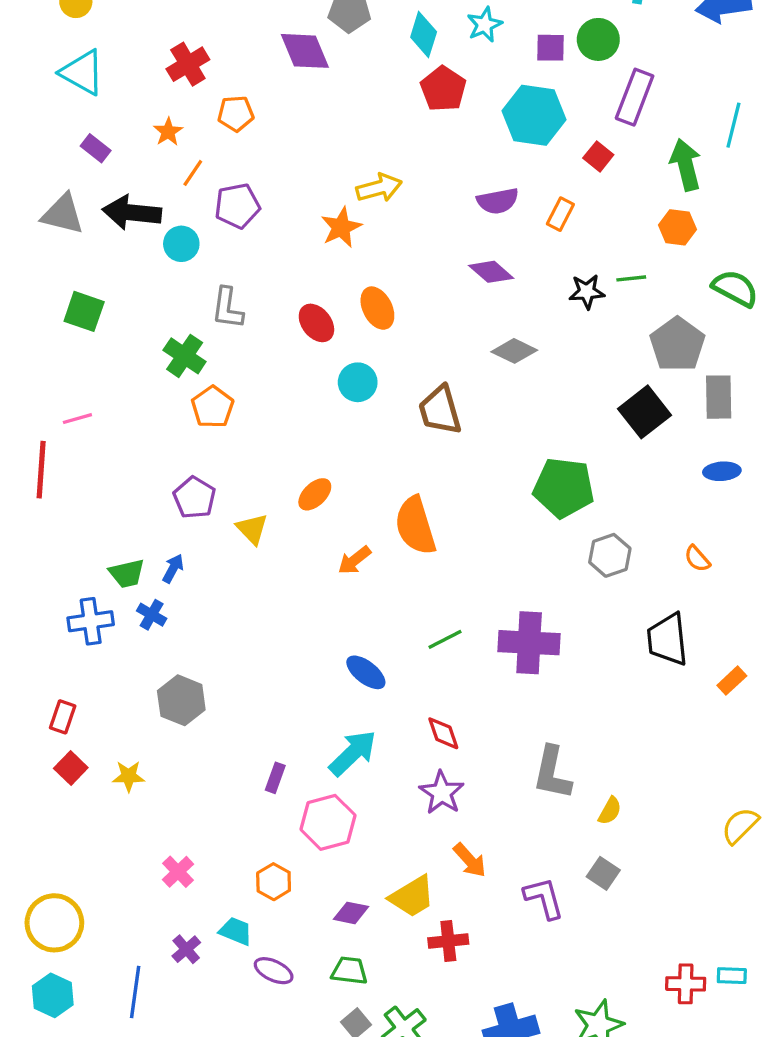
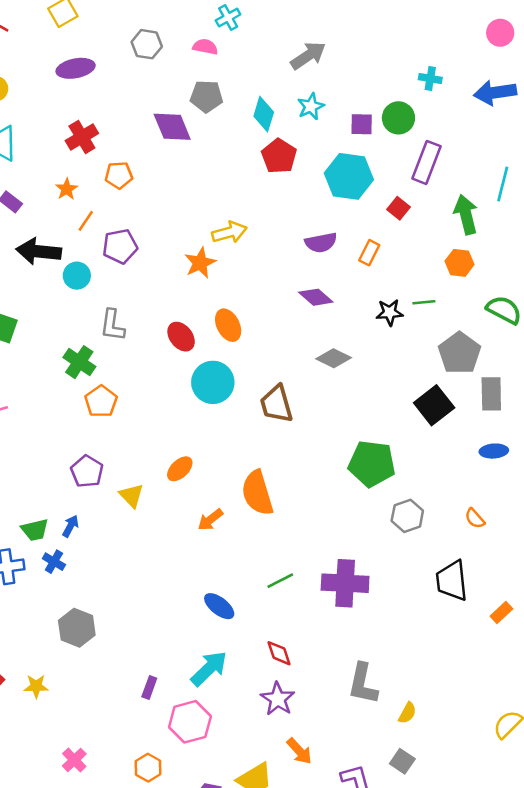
cyan circle: (358, 382) -> (213, 382), size x1.4

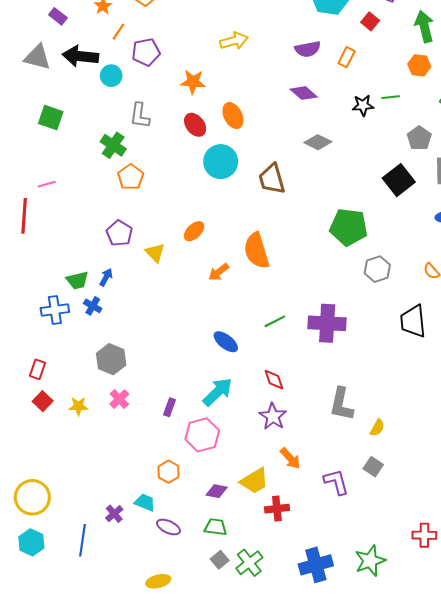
orange star: (200, 263) -> (193, 82), moved, turned 30
gray pentagon: (459, 353) -> (419, 138), size x0.7
pink cross: (74, 760) -> (119, 399), moved

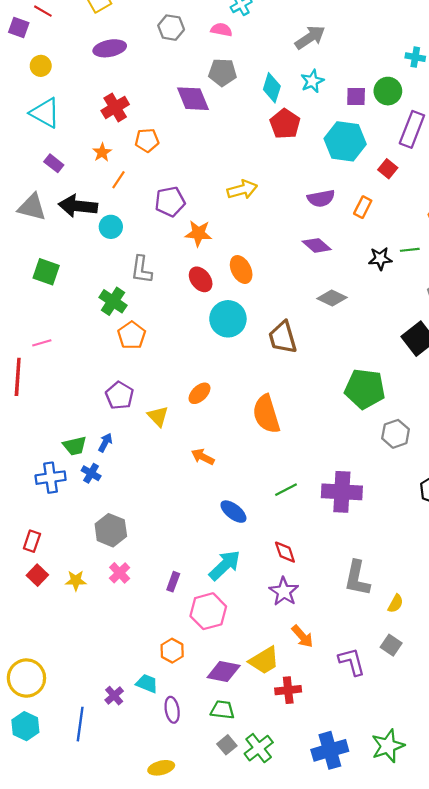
purple pentagon: (146, 52) -> (170, 202), moved
orange arrow: (219, 272) -> (203, 457), moved, turned 65
purple diamond: (217, 491) -> (224, 671), size x1.4
purple ellipse: (168, 527) -> (172, 710), turned 55

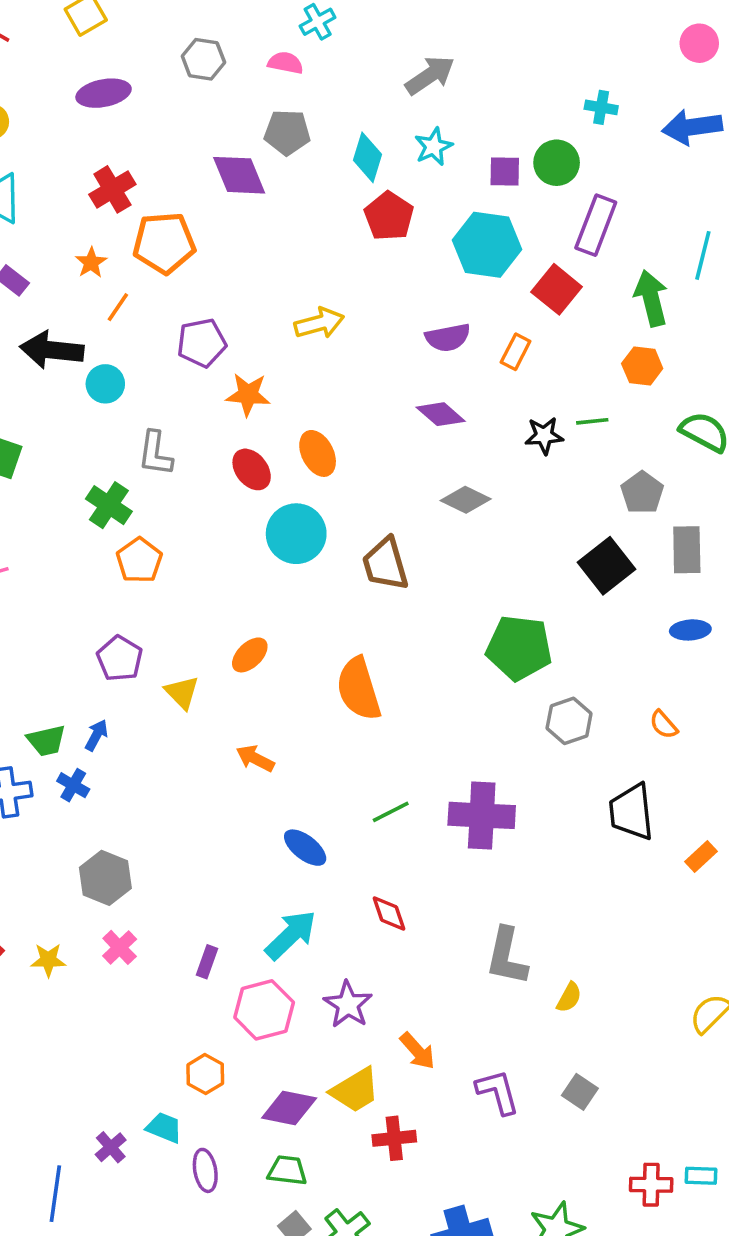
orange pentagon: (147, 140) -> (164, 243), size x1.6
red square: (388, 169) -> (557, 289), size x1.5
purple star: (284, 591) -> (348, 1005), moved
gray square: (391, 645) -> (580, 1092), moved

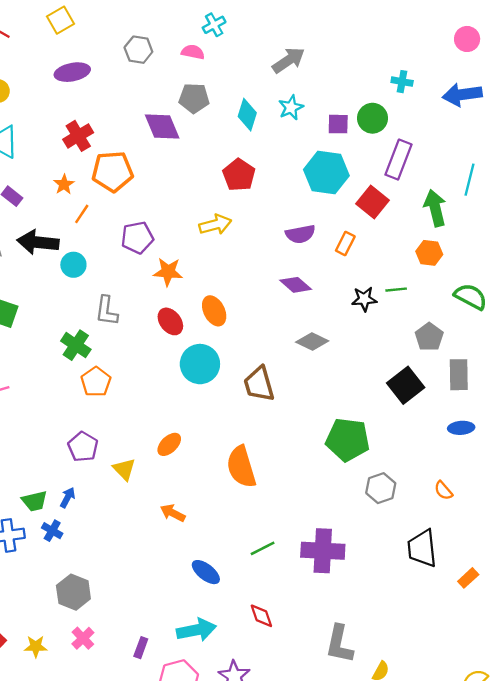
red pentagon: (389, 216) -> (239, 175), moved
cyan arrow: (291, 935) -> (196, 630), turned 33

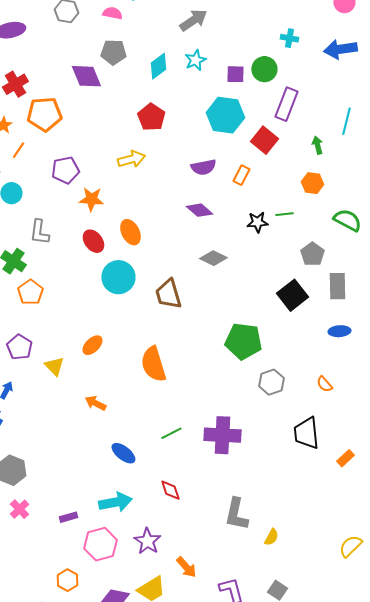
cyan diamond: (247, 115) -> (158, 66), turned 36
green arrow: (435, 208) -> (317, 145), size x0.6
purple rectangle: (141, 648) -> (68, 517), turned 54

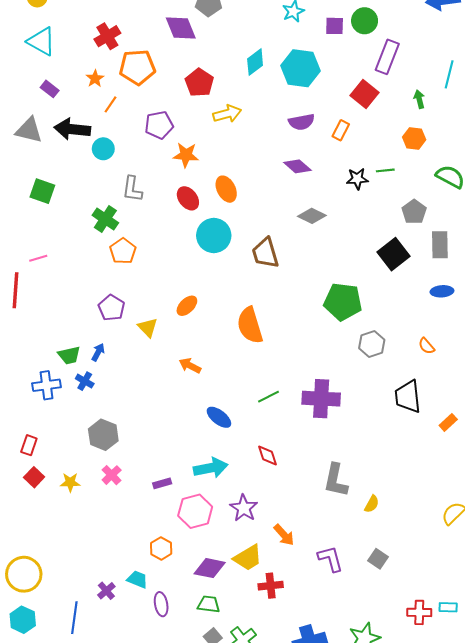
cyan diamond: (158, 66) -> (255, 62), moved
cyan hexagon: (225, 115) -> (301, 68), moved
red pentagon: (151, 117) -> (199, 83), moved

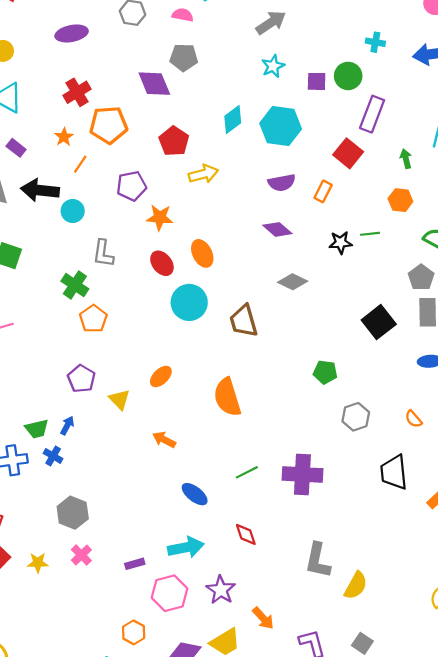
gray pentagon: (414, 212) -> (421, 277), moved
green pentagon: (343, 302) -> (325, 372), size x0.6
yellow semicircle: (372, 504) -> (356, 586), size x1.5

